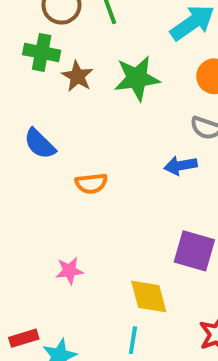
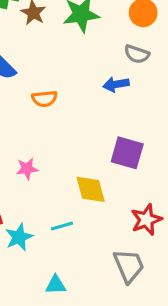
cyan line: (133, 340) -> (62, 226), moved, turned 65

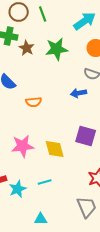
pink star: (27, 169) -> (23, 146), size x1.6
yellow diamond: (91, 189) -> (55, 149), moved

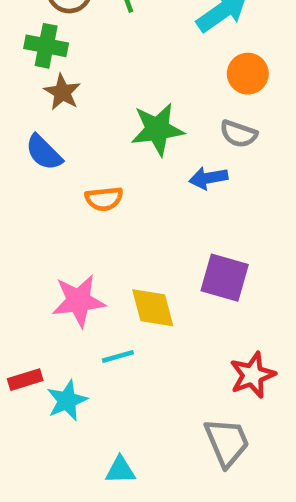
brown star: (27, 48) -> (62, 92), moved
green star: (57, 49) -> (157, 129), moved
cyan line: (45, 182) -> (118, 356), moved

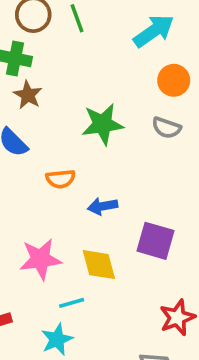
blue arrow: (208, 178) -> (103, 206), moved
cyan star: (67, 401) -> (57, 339), moved

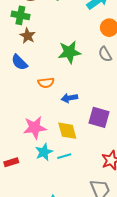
gray semicircle: (166, 128) -> (105, 54), turned 42
cyan line: (72, 303) -> (64, 156), moved
cyan star: (57, 339) -> (44, 152), moved

